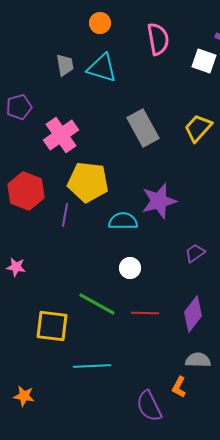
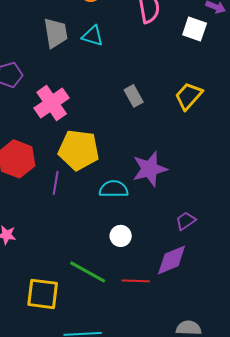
gray trapezoid: (65, 65) -> (56, 33), size x1.4
cyan triangle: (102, 68) -> (93, 36), size x0.7
gray rectangle: (143, 128) -> (134, 96), size x0.6
purple diamond: (193, 314) -> (172, 260), moved, turned 30

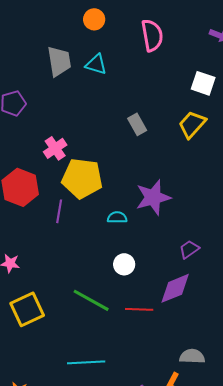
white square: (195, 29) -> (203, 83), moved
pink cross: (52, 103) -> (55, 148), moved, size x0.7
cyan semicircle: (114, 189) -> (117, 217), size x0.7
yellow square: (43, 294) -> (27, 309), moved, turned -32

